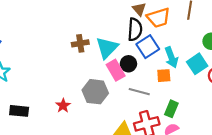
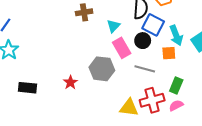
brown cross: (80, 43) -> (84, 12), moved
blue square: (148, 47) -> (153, 25), turned -30
cyan triangle: (107, 48) -> (113, 26), size x0.6
black circle: (128, 64) -> (143, 41), moved

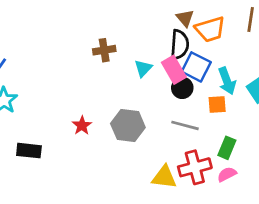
pink rectangle: (122, 48) -> (174, 70), moved
red star: (70, 82) -> (82, 125), moved

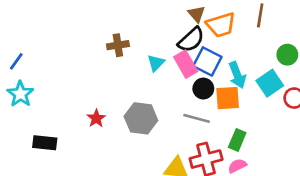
black semicircle: (179, 45) -> (191, 40), turned 44
black circle: (182, 88) -> (203, 89), moved
orange square: (217, 105) -> (228, 98), size x1.4

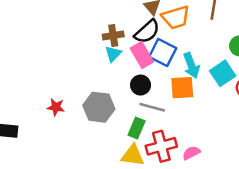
brown cross: (118, 45) -> (113, 36), moved
black circle: (203, 89) -> (141, 85), moved
red star: (96, 118) -> (56, 107), turned -30
green rectangle: (237, 140) -> (137, 128), moved

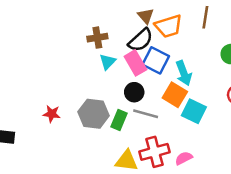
brown cross: (113, 36) -> (97, 38), moved
cyan square: (223, 73) -> (194, 111), moved, turned -30
orange square: (182, 88) -> (175, 95), turned 35
green rectangle: (137, 128) -> (119, 120), moved

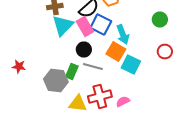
cyan triangle: (108, 62) -> (63, 26), size x1.6
gray hexagon: (94, 114) -> (56, 80), moved

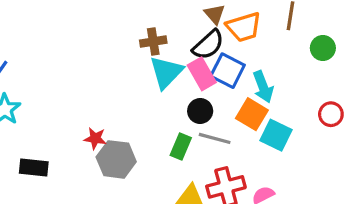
green circle: (160, 20) -> (323, 48), moved
gray hexagon: (56, 80) -> (116, 159), moved

